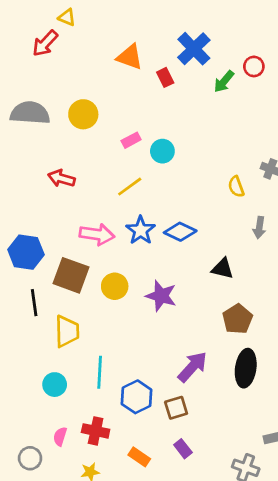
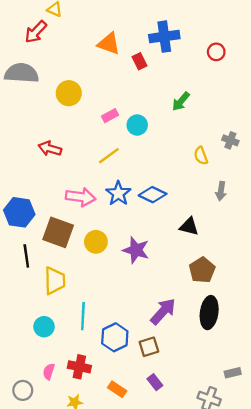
blue cross: (194, 49) -> (164, 37), turned 36
green arrow: (224, 82) -> (181, 101), moved
gray semicircle: (30, 113) -> (22, 73), moved

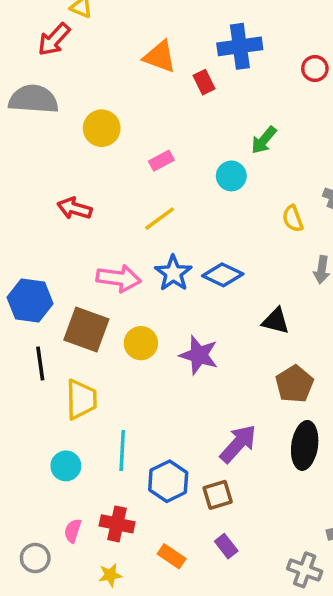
cyan circle: (137, 125) -> (231, 176), moved

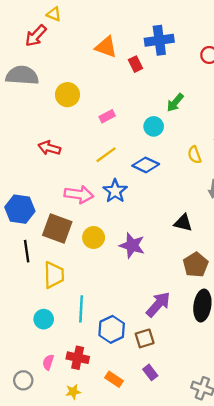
blue diamond: (223, 275) -> (146, 165), moved

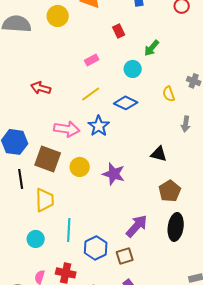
red rectangle: (136, 64) -> (119, 31), moved
yellow circle: (67, 95) -> (58, 16), moved

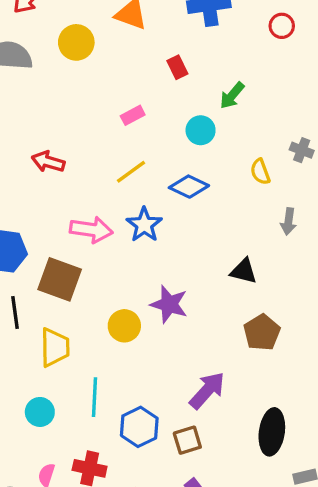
yellow circle: (80, 167) -> (124, 326), moved
black ellipse: (176, 227) -> (272, 432), moved

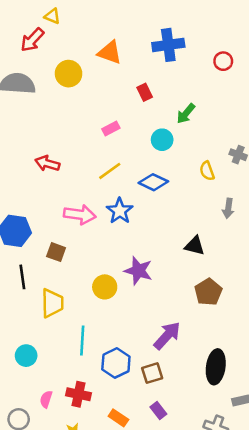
brown square: (60, 279) -> (56, 252), size x0.6
cyan circle: (40, 412) -> (26, 356), moved

